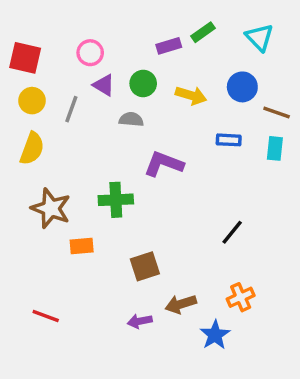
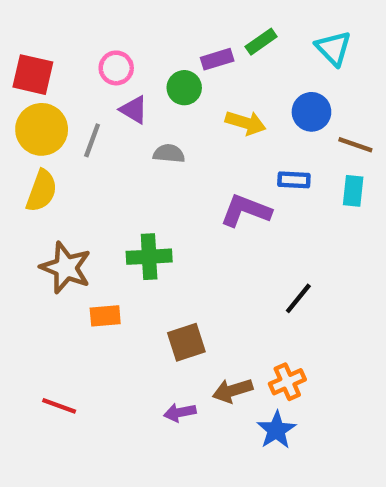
green circle: (143, 83) -> (184, 88), moved
yellow circle: (32, 101) -> (42, 129), size x1.5
purple L-shape: (164, 164) -> (246, 211), moved
orange cross: (241, 297) -> (287, 382), moved

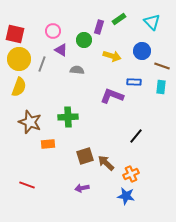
purple rectangle: (217, 59) -> (99, 27), turned -56
brown arrow: (232, 391) -> (106, 163), moved, turned 60
blue star: (276, 430) -> (126, 196), turned -30

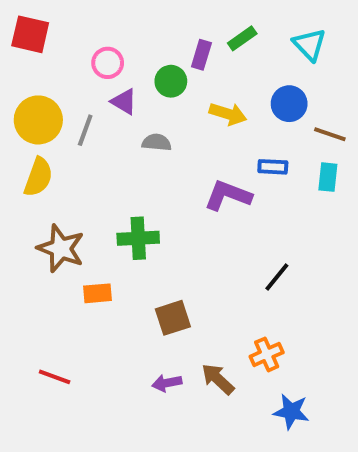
red square: (15, 34) -> (30, 34), moved
brown arrow: (106, 163) -> (218, 379), moved
blue star: (126, 196) -> (291, 412), moved

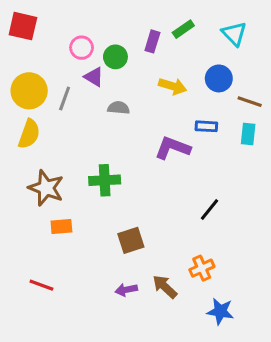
green circle: (171, 81) -> (115, 57), moved
orange rectangle: (97, 293) -> (61, 227), moved

